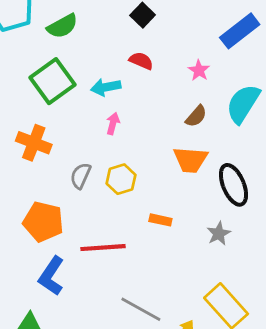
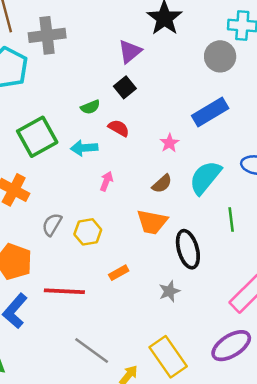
green semicircle: (62, 26) -> (90, 107), moved, size x0.7
pink arrow: (113, 124) -> (106, 181), moved
orange rectangle: (160, 220) -> (119, 273), turned -48

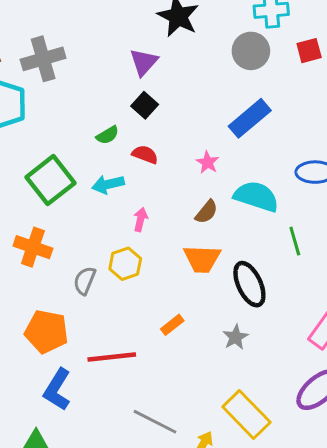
cyan semicircle: (205, 178) -> (256, 196), turned 78
yellow hexagon: (88, 232) -> (125, 264), moved

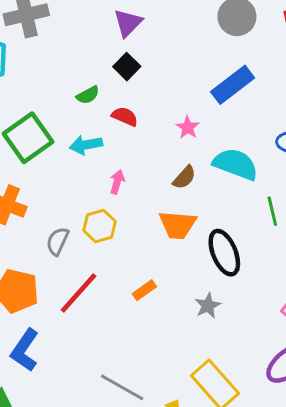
red line: (112, 357) -> (78, 293), moved, turned -45

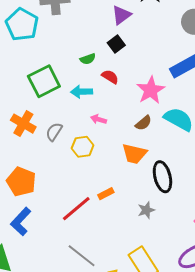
pink star: (188, 127) -> (151, 90), size x1.8
pink arrow: (117, 182) -> (99, 119), turned -98
gray semicircle: (58, 241) -> (54, 132), moved
red line: (78, 293) -> (76, 209), moved

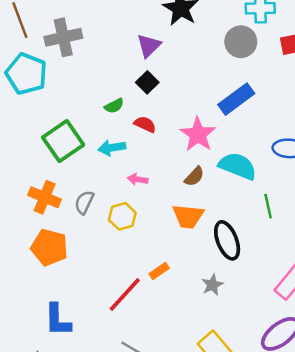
orange pentagon: (21, 182) -> (49, 247), moved
blue L-shape: (21, 222) -> (58, 320), turned -36

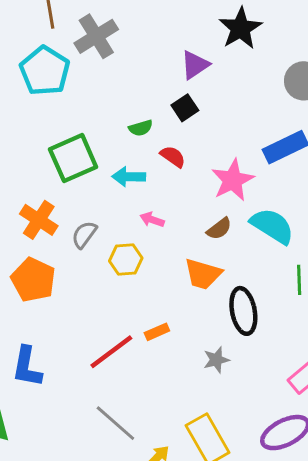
gray cross: (63, 37) -> (96, 36), turned -30

